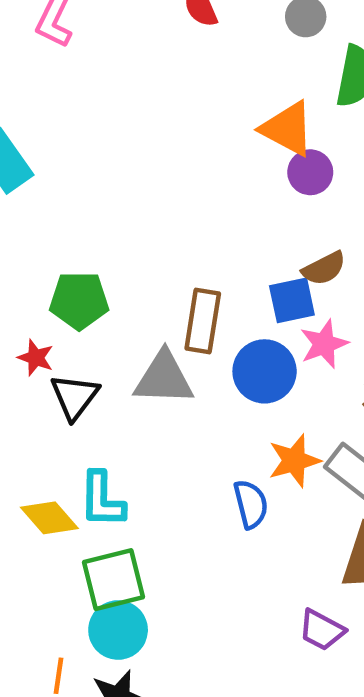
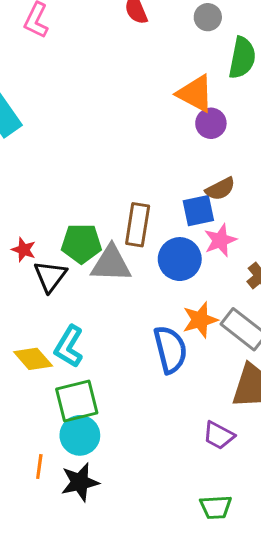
green pentagon: (79, 300) -> (81, 243), moved
cyan L-shape: (102, 500) -> (69, 346), turned 30
blue semicircle: (251, 504) -> (170, 350), size x1.4

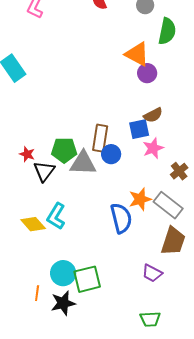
blue circle: (180, 259) -> (111, 154), moved, size x0.7
green square: (77, 401) -> (87, 279), moved

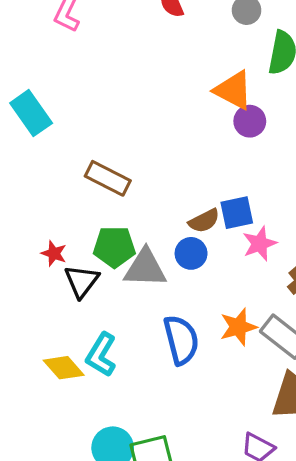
brown semicircle: (153, 115) -> (204, 221), moved
brown rectangle: (100, 138) -> (108, 178), moved, turned -72
blue semicircle: (121, 218) -> (181, 340), moved

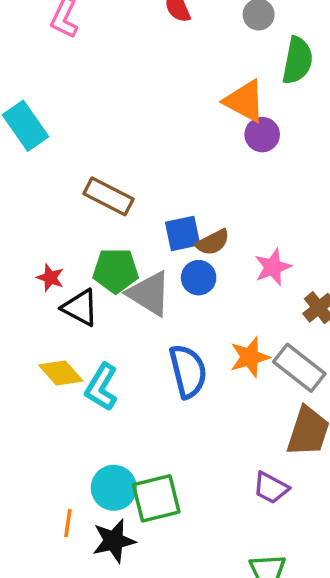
blue square: (237, 213) -> (183, 233), moved
gray triangle: (145, 268) -> (149, 294), turned 30
black triangle: (82, 281) -> (80, 308), turned -39
yellow diamond: (64, 368) -> (61, 373), moved

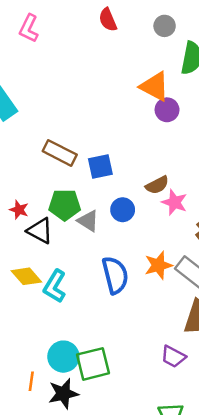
blue square: (183, 233) -> (100, 167), moved
brown semicircle: (213, 242) -> (157, 185), moved
pink star: (273, 267) -> (174, 202), turned -30
gray triangle: (149, 294) -> (88, 221), size x0.7

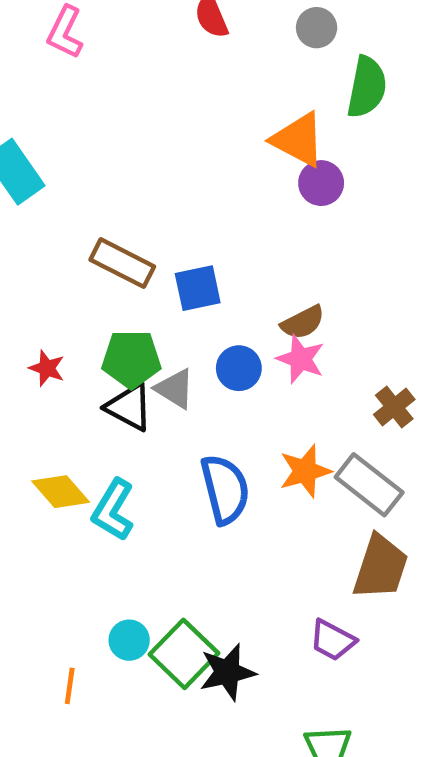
pink star: (174, 202) -> (301, 359), moved
black triangle: (40, 231) -> (129, 407), moved
cyan circle: (63, 357) -> (129, 640), size x0.7
green square: (93, 364) -> (184, 654), turned -32
black star: (63, 394) -> (227, 672), moved

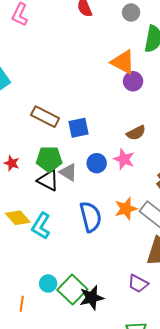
brown semicircle: (303, 322) -> (136, 133), moved

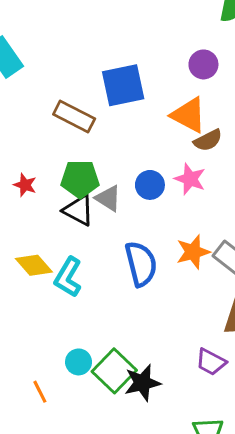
orange triangle: (123, 62) -> (189, 115), moved
blue square: (78, 128) -> (123, 85), moved, size x1.4
orange line: (22, 304) -> (40, 392), turned -35

